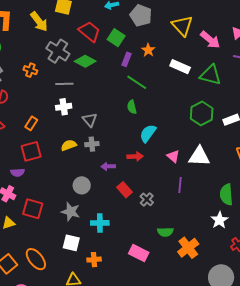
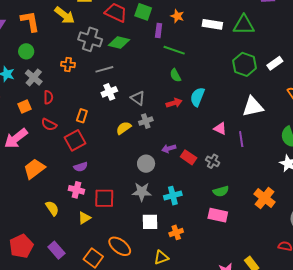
red square: (31, 151) -> (75, 140), moved
red arrow: (135, 156) -> (174, 103), moved
pink triangle: (173, 156) -> (220, 128), moved
purple arrow: (108, 166) -> (169, 149), moved
green semicircle: (165, 232) -> (221, 191), moved

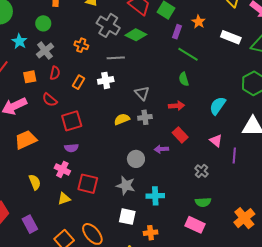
white cross: (109, 92) -> (106, 80), moved
cyan semicircle: (197, 97) -> (218, 106), moved
orange rectangle: (82, 116) -> (79, 82), moved
red rectangle: (189, 157) -> (180, 135), moved

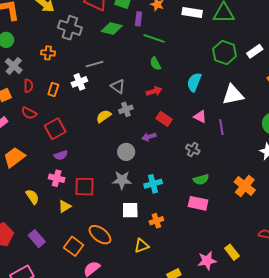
green diamond: (136, 35) -> (112, 29), moved
gray line: (116, 58) -> (95, 64), moved

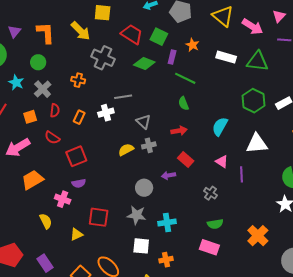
pink cross: (57, 178) -> (63, 199), moved

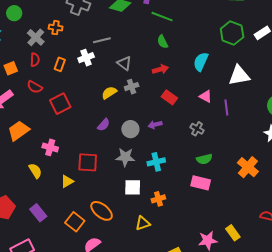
gray cross: (43, 89) -> (36, 37), moved
purple arrow: (168, 175) -> (155, 125), moved
purple semicircle: (79, 183) -> (104, 125), moved, turned -32

